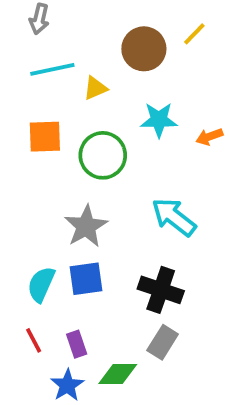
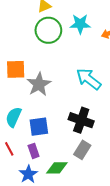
orange square: (45, 137) -> (16, 69), moved
green circle: (103, 155) -> (48, 30), moved
blue square: (86, 279) -> (39, 127), moved

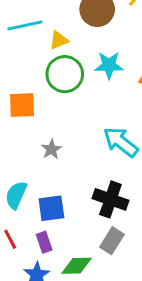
orange square: (16, 69) -> (22, 105), moved
gray star: (39, 84) -> (51, 149), size x0.6

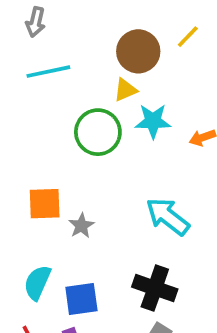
yellow triangle: (59, 40) -> (125, 90), moved
orange square: (22, 105) -> (45, 204), moved

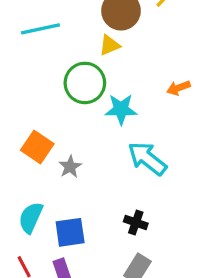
cyan star: (153, 121) -> (121, 109), moved
orange square: (45, 204) -> (37, 147), turned 36
black cross: (155, 288) -> (136, 223), size x0.6

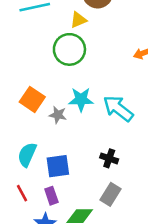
yellow triangle: (109, 45) -> (78, 20), moved
cyan star: (121, 109) -> (81, 99), moved
gray star: (70, 167) -> (58, 115), turned -30

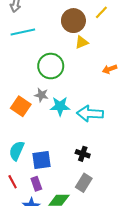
yellow triangle: (78, 20) -> (82, 42), moved
cyan arrow: (118, 108) -> (90, 114), turned -35
gray star: (58, 115) -> (41, 95), moved

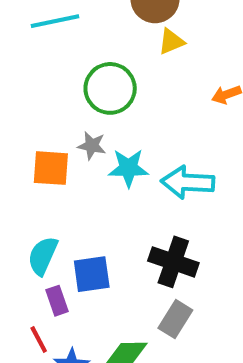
orange square: (21, 106) -> (51, 168), turned -30
black cross: (83, 154) -> (173, 262), size x1.6
red line: (13, 182) -> (39, 339), moved
purple rectangle: (36, 184) -> (57, 301), moved

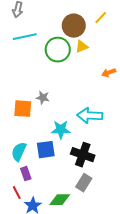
green circle: (110, 88) -> (58, 50), moved
cyan star: (128, 168) -> (61, 130), moved
blue square: (92, 274) -> (46, 150), moved

